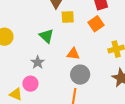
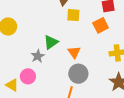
green triangle: (46, 36) -> (51, 42), moved, turned 35
orange triangle: (73, 54) -> (74, 52), turned 40

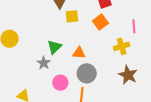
orange triangle: (74, 52) -> (79, 53), turned -40
pink circle: (28, 76) -> (60, 83), moved

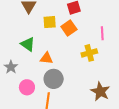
yellow square: (72, 16) -> (50, 22), moved
green triangle: (54, 47) -> (28, 44), moved, turned -42
brown star: (128, 75) -> (100, 91), moved

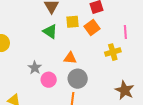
green triangle: (28, 44) -> (50, 31), moved
pink circle: (27, 87) -> (49, 80), moved

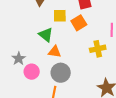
green triangle: (50, 31) -> (46, 35), moved

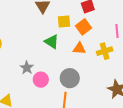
orange triangle: (55, 52) -> (79, 48), moved

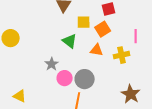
gray star: (27, 68) -> (52, 64), moved
pink circle: (41, 80) -> (65, 78), moved

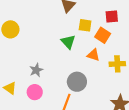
orange square: (103, 29) -> (103, 35), turned -35
gray star: (52, 64) -> (36, 70), moved
pink circle: (65, 78) -> (35, 92), moved

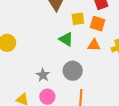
gray circle: (77, 82) -> (73, 71), moved

